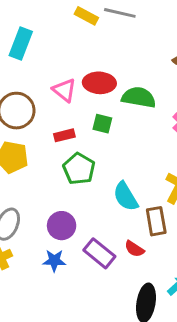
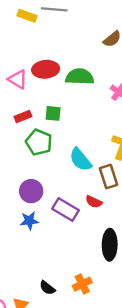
green square: (102, 124) -> (53, 113), moved

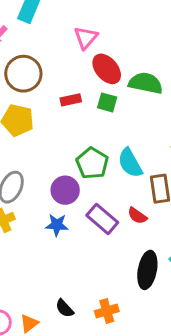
red ellipse: (46, 69) -> (107, 69), moved, turned 45
green semicircle: (80, 77) -> (146, 83), moved
pink triangle: (18, 79) -> (86, 38), moved, turned 30
green pentagon: (39, 142) -> (92, 163), moved

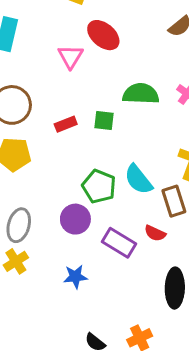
red ellipse: (107, 69) -> (103, 35), moved
blue star: (57, 225) -> (75, 277), moved

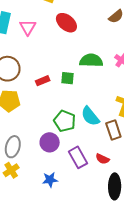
pink triangle: (71, 57) -> (28, 27), moved
red semicircle: (155, 233) -> (102, 159), moved
purple rectangle: (119, 243) -> (78, 157), turned 30

